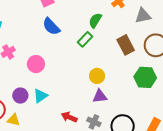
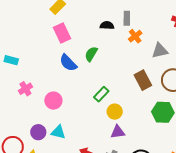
green semicircle: (95, 20) -> (91, 54), moved
green rectangle: (85, 39) -> (101, 94), moved
cyan triangle: (40, 96) -> (58, 132), turned 49

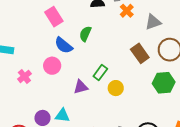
pink circle: (53, 101) -> (52, 66), moved
purple triangle: (118, 132) -> (81, 87), moved

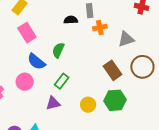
orange cross: (127, 11) -> (100, 28), turned 32
green rectangle: (100, 72) -> (62, 81), moved
green hexagon: (164, 83) -> (115, 100), moved

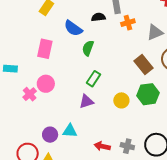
pink rectangle: (27, 33) -> (45, 49), moved, turned 48
blue semicircle: (36, 62) -> (73, 28), moved
pink circle: (25, 82) -> (46, 84), moved

